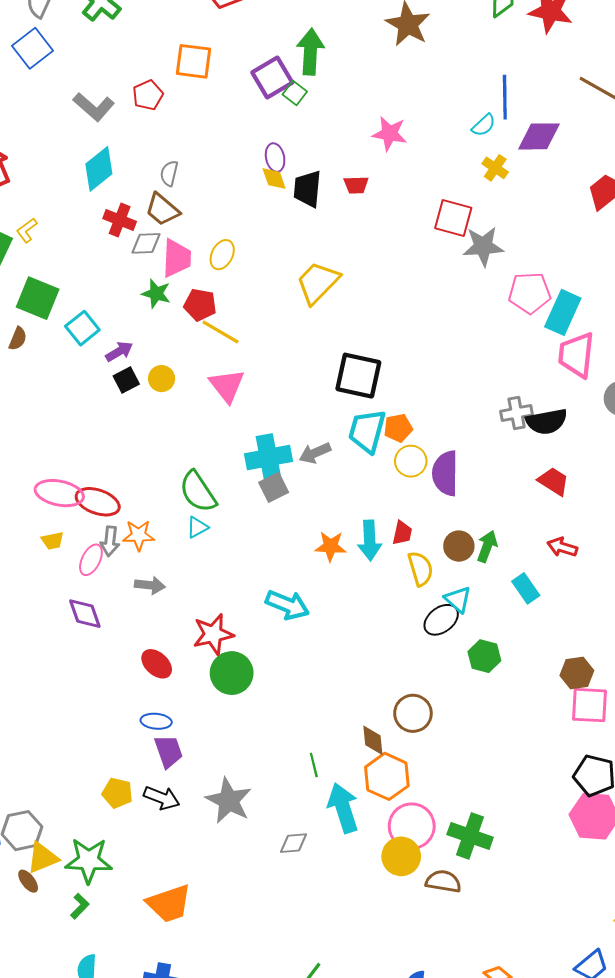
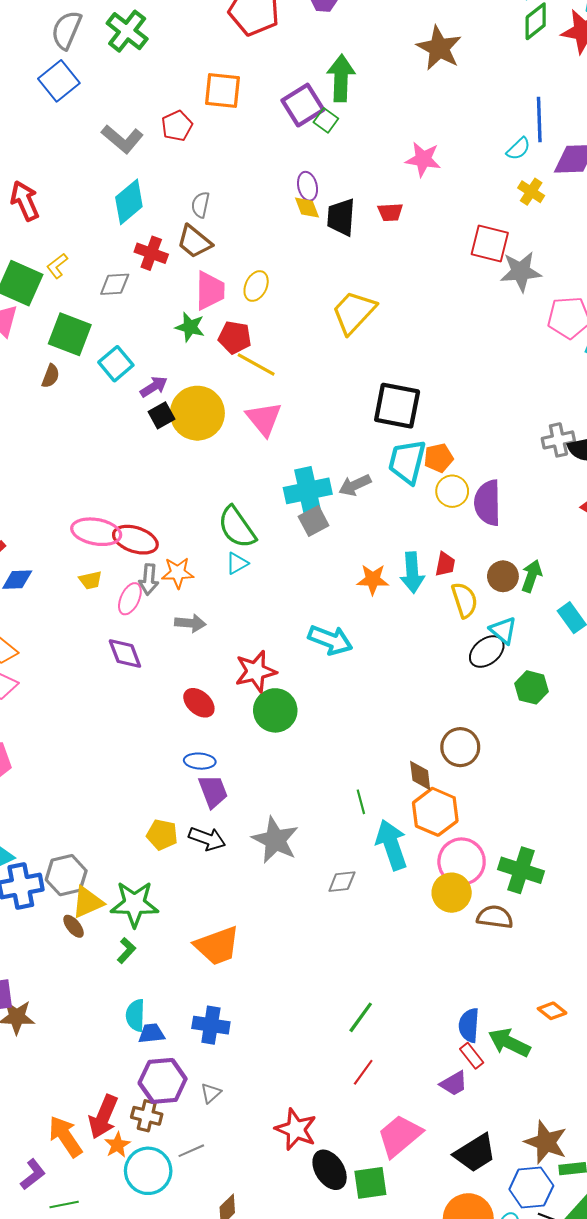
gray diamond: (146, 243) -> (115, 284), moved
yellow circle: (162, 379) -> (197, 413), size x2.0

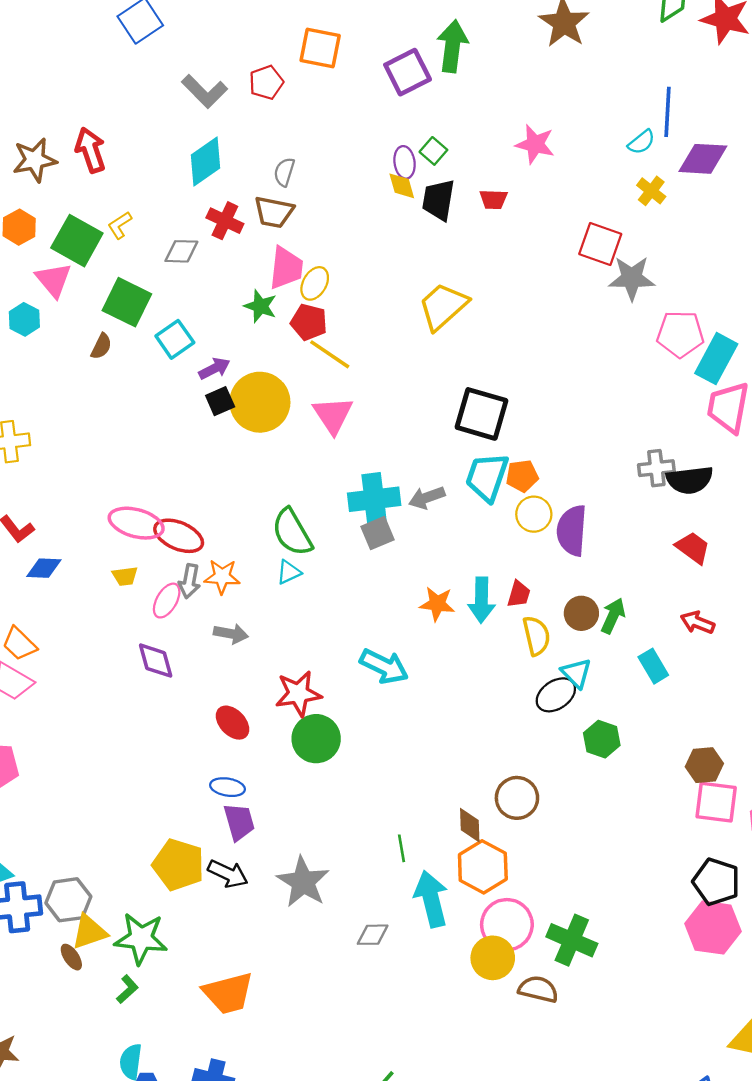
green square: (326, 120) -> (433, 151), moved
brown trapezoid: (194, 242) -> (274, 212), turned -33
yellow ellipse: (256, 286) -> (315, 283), moved
yellow pentagon: (162, 835) -> (178, 865), size x1.5

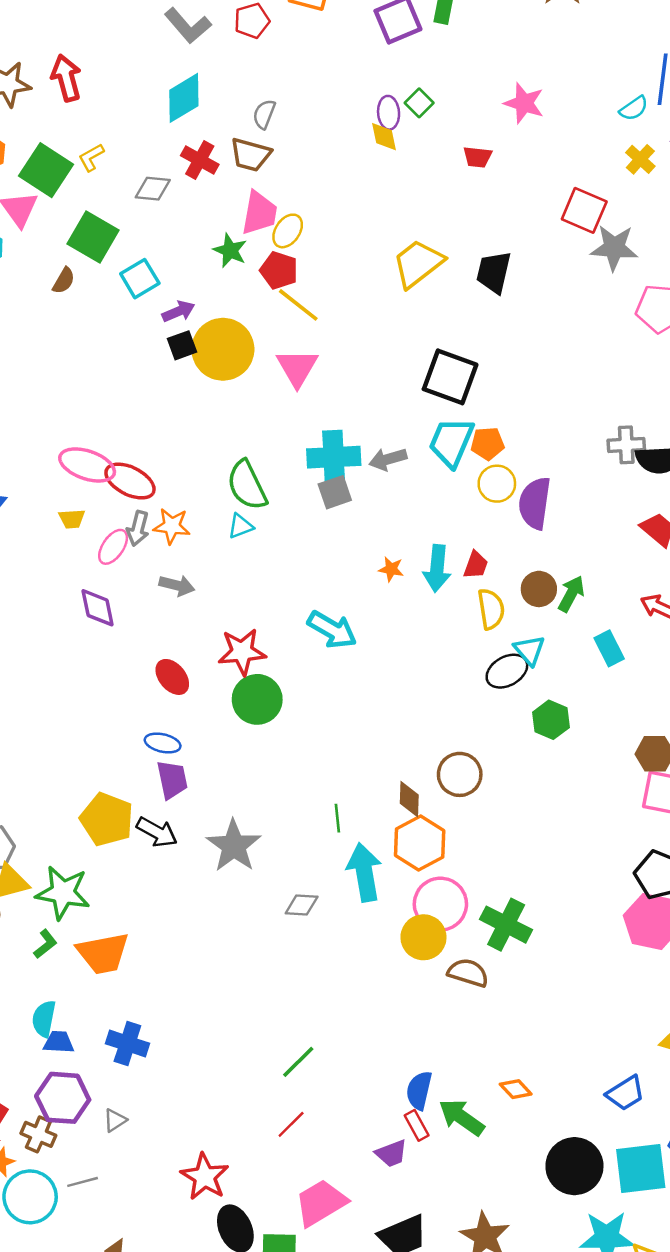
black trapezoid: (438, 200) -> (494, 272), moved
orange star: (437, 604) -> (391, 569), size x0.7
orange trapezoid: (228, 993) -> (103, 953), moved

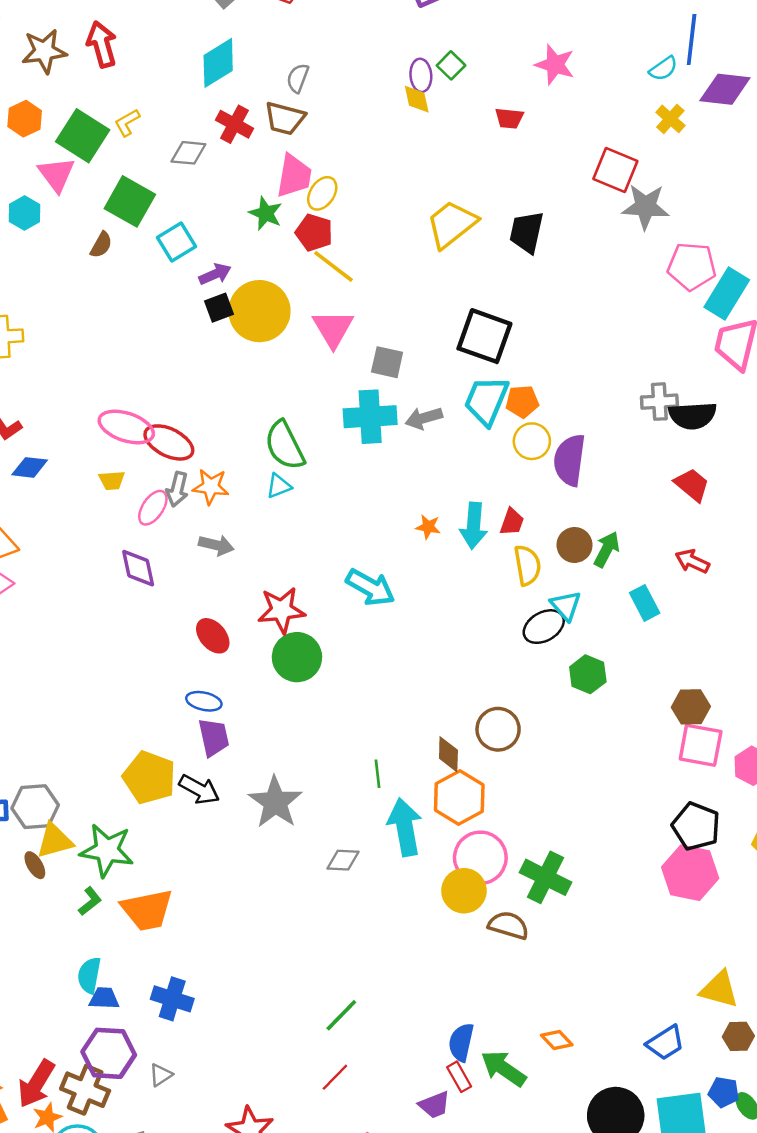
gray square: (335, 492) -> (387, 362), moved, turned 32
brown cross: (38, 1134) -> (85, 1090), size x1.4

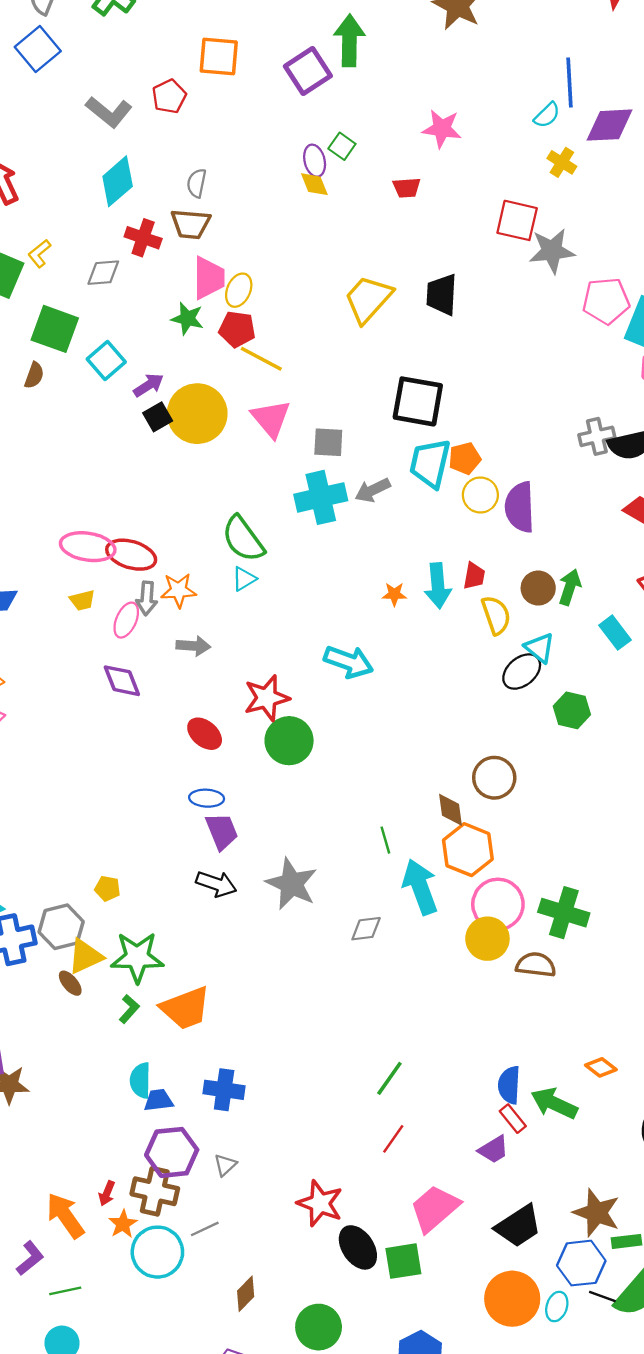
yellow pentagon: (149, 777) -> (108, 889), moved, size x0.5
red arrow: (36, 1084) -> (107, 1193), size x0.5

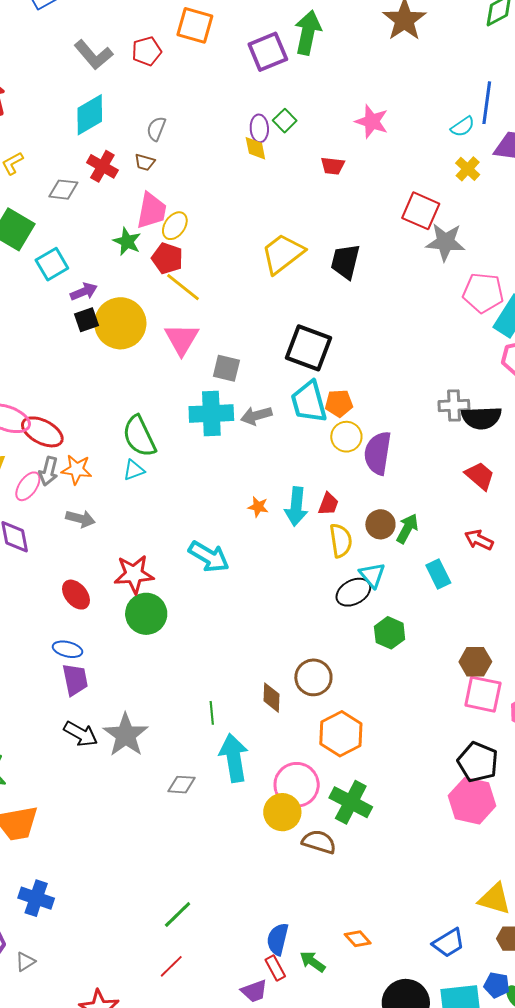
brown trapezoid: (191, 224) -> (145, 162), size x0.6
cyan trapezoid: (430, 463) -> (309, 402), turned -39
orange hexagon: (468, 850) -> (341, 734), moved
black arrow: (216, 884) -> (81, 734), moved
green arrow: (554, 1103) -> (313, 962), size x0.7

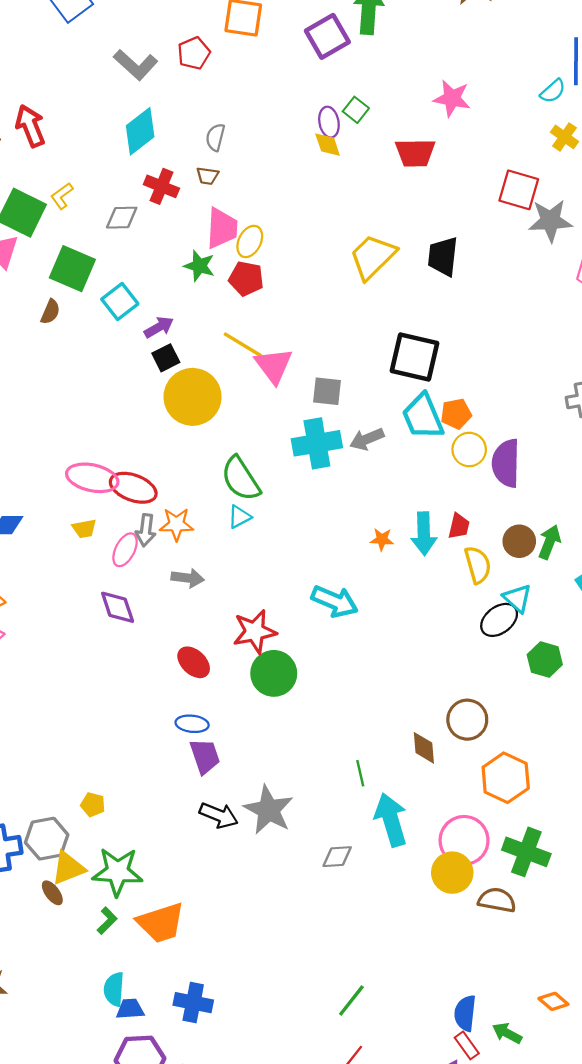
red trapezoid: (333, 166) -> (415, 153), size x1.5
yellow line: (183, 287) -> (243, 345), moved
yellow circle: (120, 323) -> (193, 397), moved

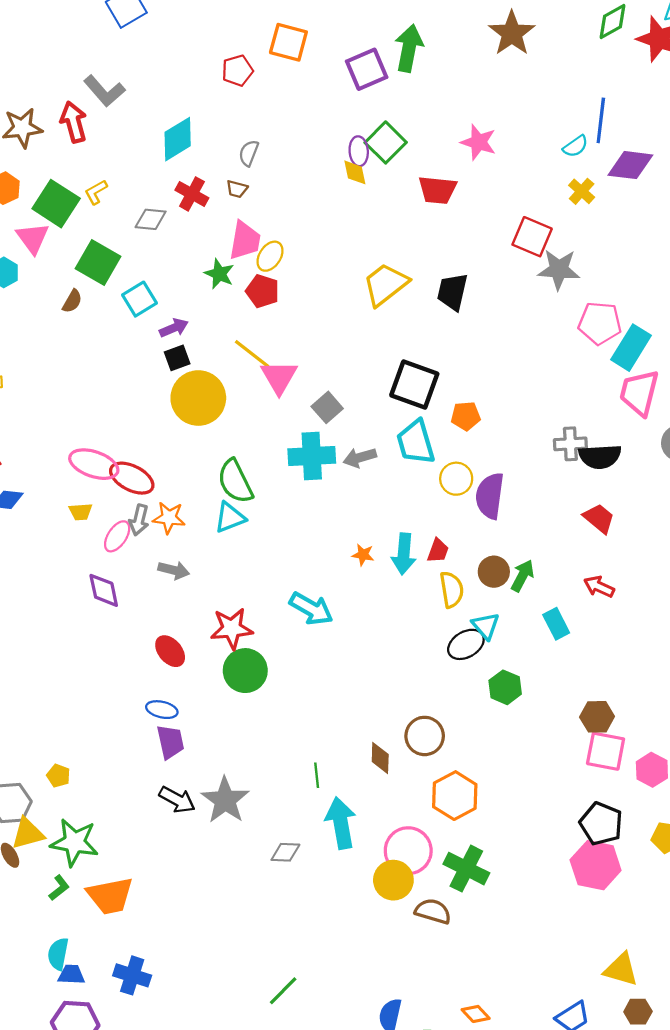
gray L-shape: (136, 65) -> (104, 91), moved
green square: (356, 110) -> (386, 142), size x1.6
gray square: (327, 391) -> (327, 407), turned 36
orange pentagon: (456, 414) -> (466, 416), moved
cyan triangle: (239, 517) -> (230, 517), size x1.4

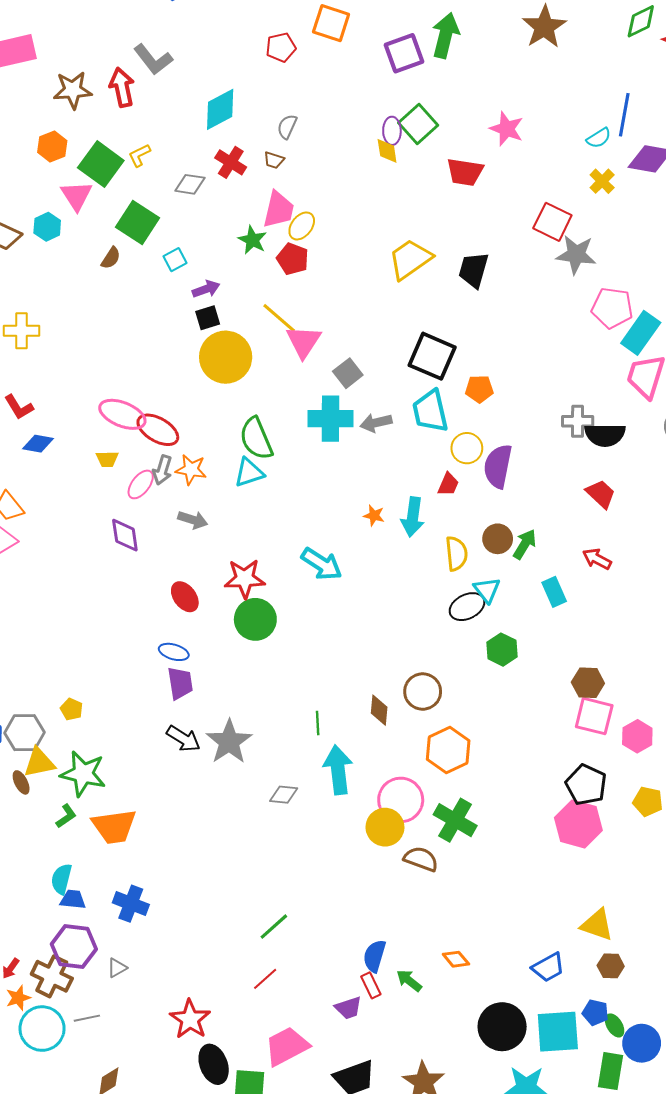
cyan square: (140, 299) -> (175, 260), size x0.7
red trapezoid: (438, 551) -> (448, 484), moved

